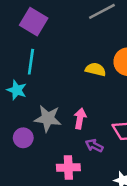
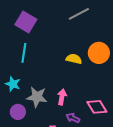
cyan star: (17, 90) -> (13, 84), moved

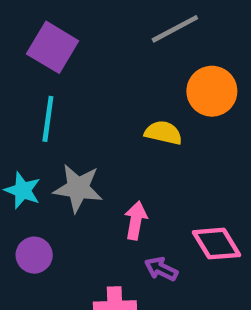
orange circle: (99, 53) -> (212, 91), moved
gray star: (37, 97) -> (78, 188), moved

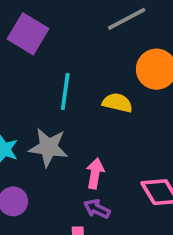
cyan line: (48, 119) -> (65, 92), moved
purple arrow: (161, 269) -> (97, 209), moved

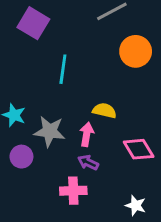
yellow semicircle: (117, 103) -> (104, 111), moved
gray star: (48, 147) -> (50, 131), moved

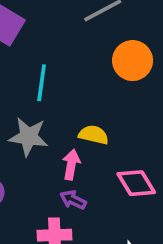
gray star: (50, 131) -> (29, 137), moved

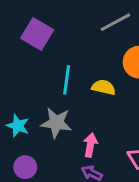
yellow semicircle: (94, 135) -> (104, 87), moved

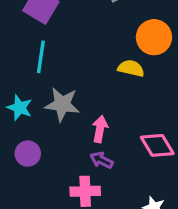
cyan line: (67, 80) -> (41, 57), moved
yellow semicircle: (104, 87) -> (131, 68), moved

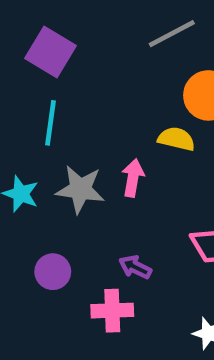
pink arrow: (100, 129) -> (133, 178), moved
purple circle: (28, 154) -> (53, 272), moved

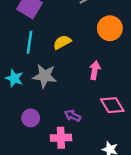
yellow semicircle: (176, 139) -> (62, 42), moved, turned -42
pink arrow: (133, 178) -> (95, 70), moved

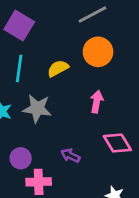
orange circle: (110, 28) -> (98, 52), moved
pink cross: (61, 138) -> (39, 182), moved

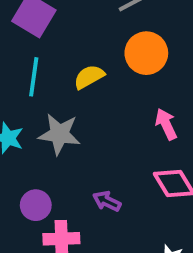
pink arrow: (97, 102) -> (166, 124), moved, turned -35

